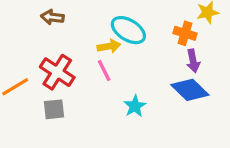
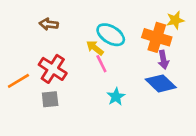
orange cross: (185, 33) -> (157, 37), size x1.5
yellow arrow: (109, 46) -> (95, 48), turned -132
pink line: (104, 71) -> (101, 64), moved

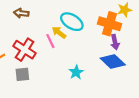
pink line: (101, 64) -> (50, 41), moved

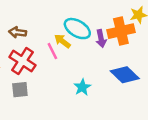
brown arrow: (21, 13) -> (17, 32), moved
orange cross: (110, 24) -> (121, 31), turned -30
purple arrow: (115, 42) -> (101, 39), moved

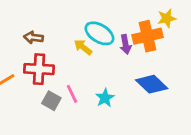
pink line: (52, 51) -> (72, 94), moved
red cross: (22, 61) -> (39, 69), turned -30
gray square: (20, 90) -> (51, 101), moved, turned 35

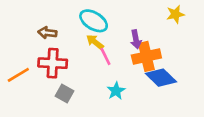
cyan ellipse: (99, 33) -> (94, 21), moved
orange cross: (148, 36) -> (146, 56), moved
pink line: (72, 94) -> (105, 56), moved

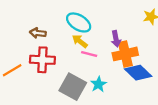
pink line: (105, 56) -> (89, 54), turned -49
gray square: (65, 93) -> (73, 87), moved, size x1.6

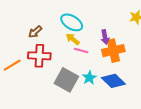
brown arrow: (38, 33) -> (35, 32), turned -48
blue diamond: (138, 73) -> (113, 81), moved

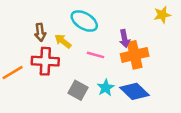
brown arrow: (35, 32) -> (40, 32), turned -56
yellow arrow: (73, 39) -> (63, 41), moved
gray square: (66, 80) -> (78, 90), size x0.7

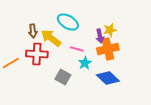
yellow star: (162, 15) -> (110, 30), moved
yellow arrow: (63, 41) -> (51, 38), size x1.5
cyan star: (106, 88) -> (85, 63), moved

